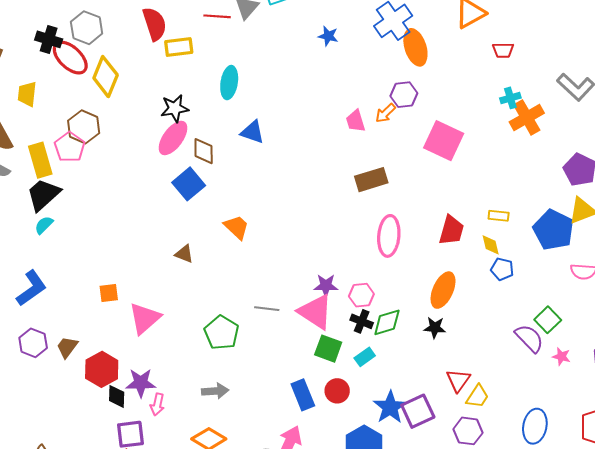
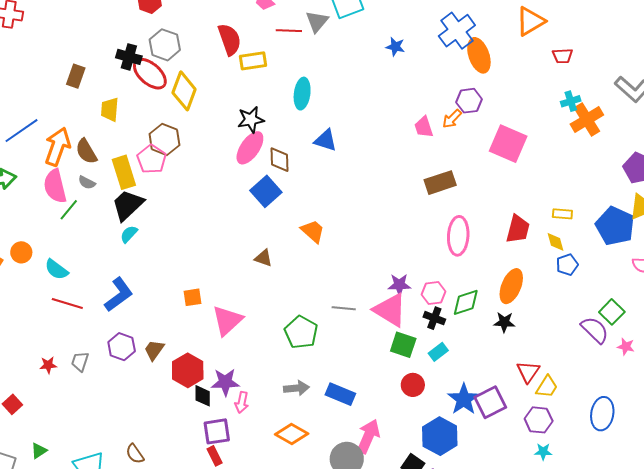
blue pentagon: (502, 269) -> (567, 265), turned -30
green diamond: (387, 322) -> (466, 302), moved
blue rectangle: (303, 395) -> (340, 394), moved, turned -44

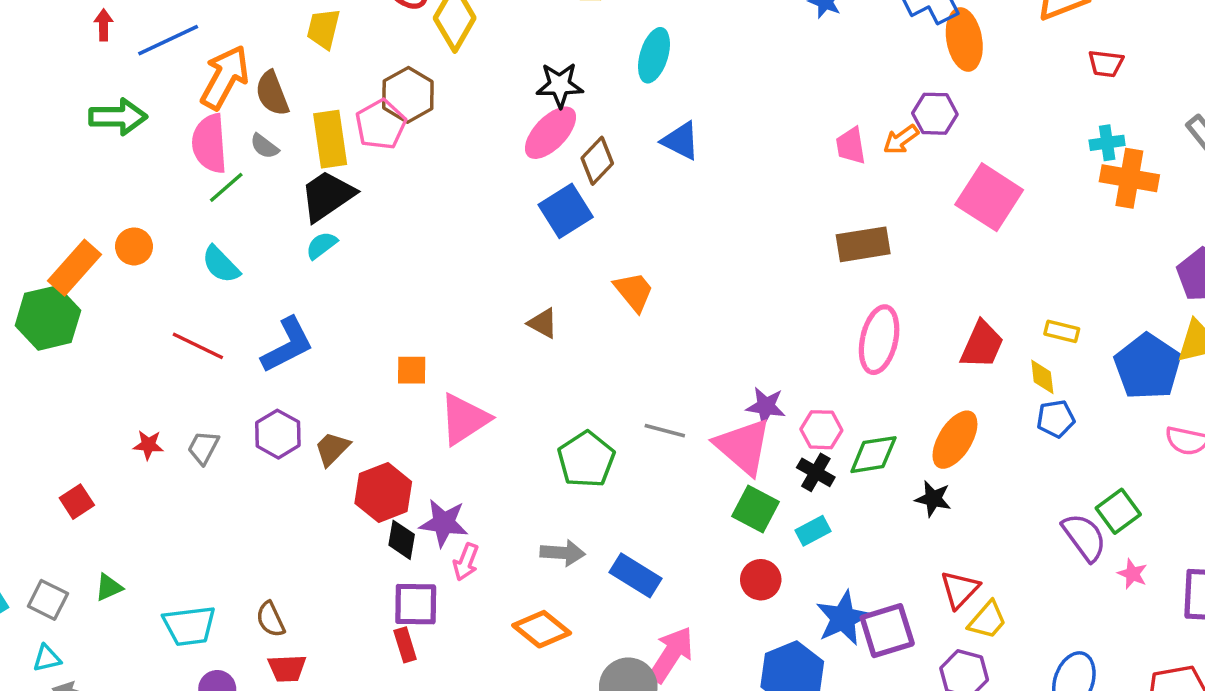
orange cross: (587, 120) -> (1129, 178), turned 32
brown diamond: (279, 160) -> (597, 161), turned 36
cyan semicircle: (56, 270) -> (221, 264), moved

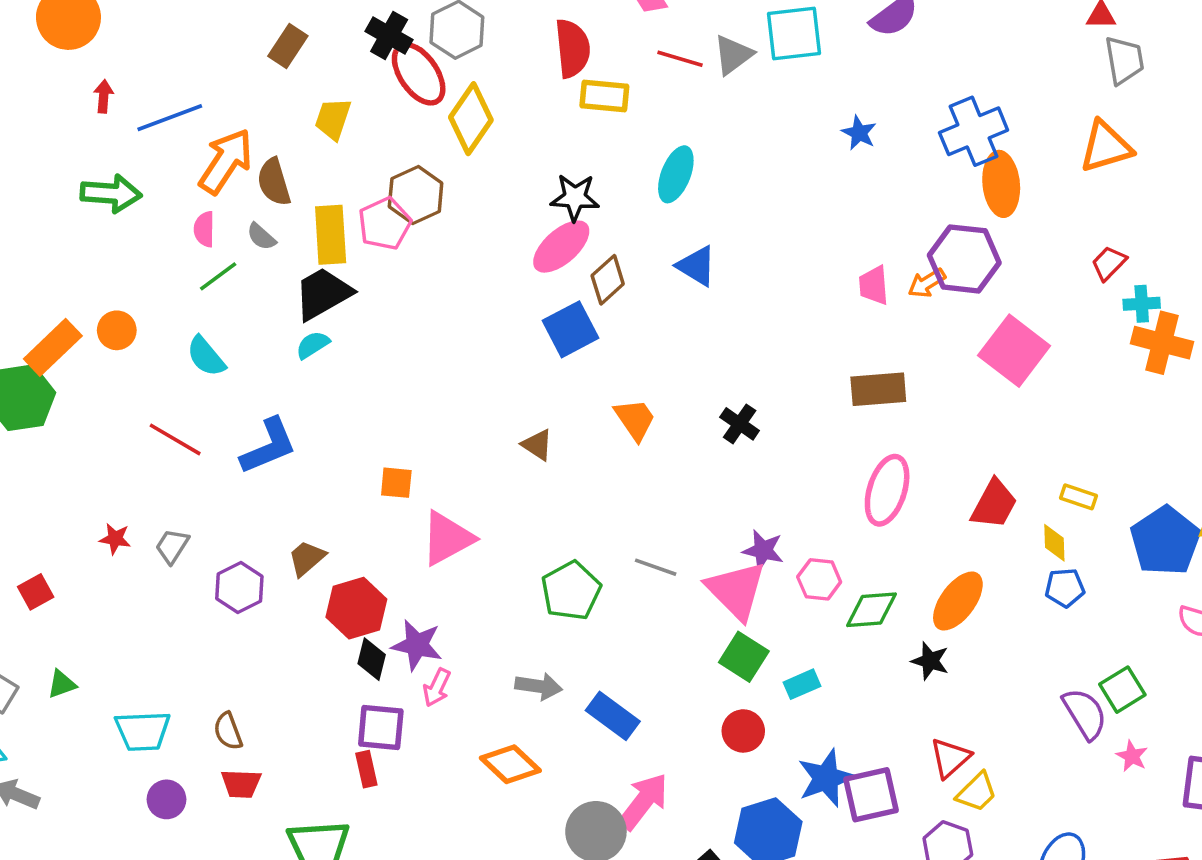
red trapezoid: (1106, 64) -> (1109, 263), moved, turned 123
purple hexagon: (935, 114) -> (964, 259), size x1.5
pink semicircle: (210, 144) -> (204, 229), size x0.6
purple hexagon: (278, 434) -> (239, 588), moved
black cross: (816, 472) -> (740, 424), moved

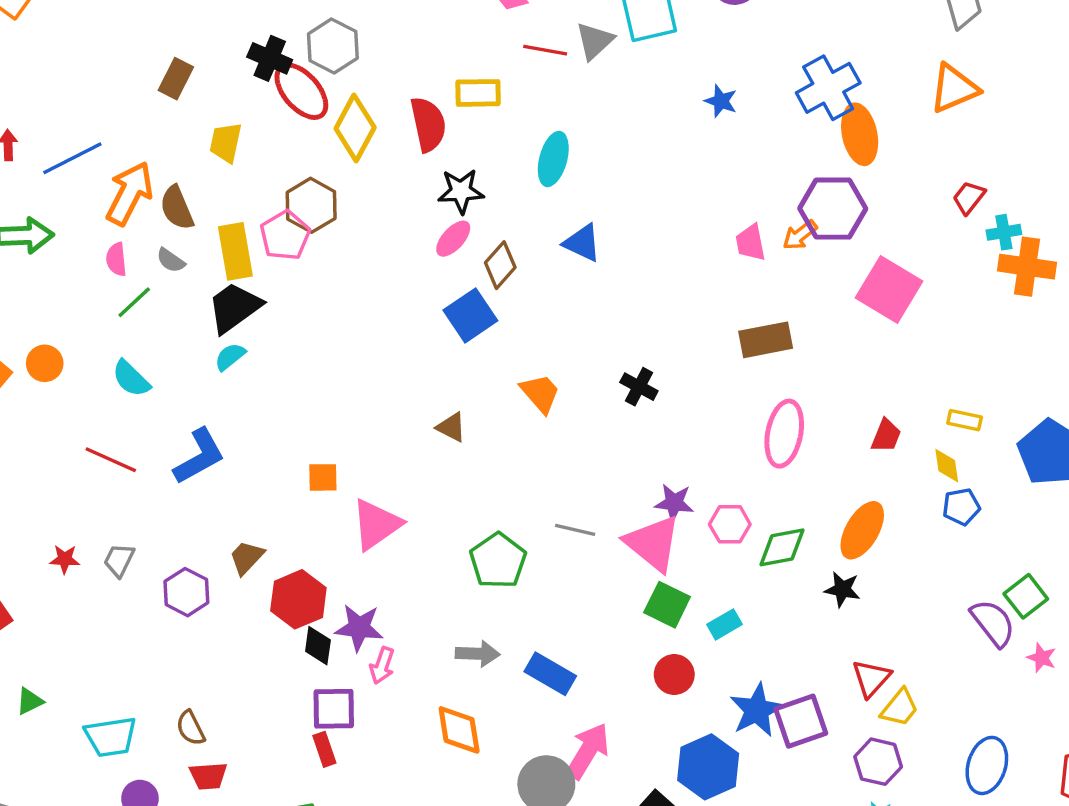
red semicircle: (572, 48) -> (428, 124), moved
pink ellipse: (561, 247) -> (453, 239), size x0.7
red trapezoid: (994, 504) -> (886, 436), size x0.7
orange diamond: (510, 764) -> (459, 730), turned 44

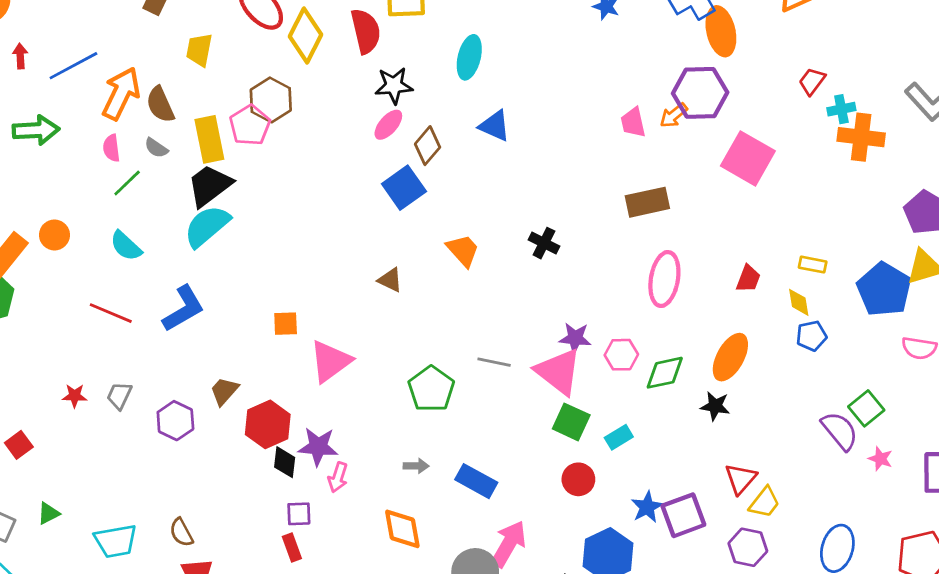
cyan semicircle: (230, 357) -> (207, 226), size x1.8
gray arrow: (477, 654) -> (416, 466), size x0.7
purple square: (334, 709) -> (299, 514), size x0.7
blue star: (757, 710) -> (647, 507), size x0.7

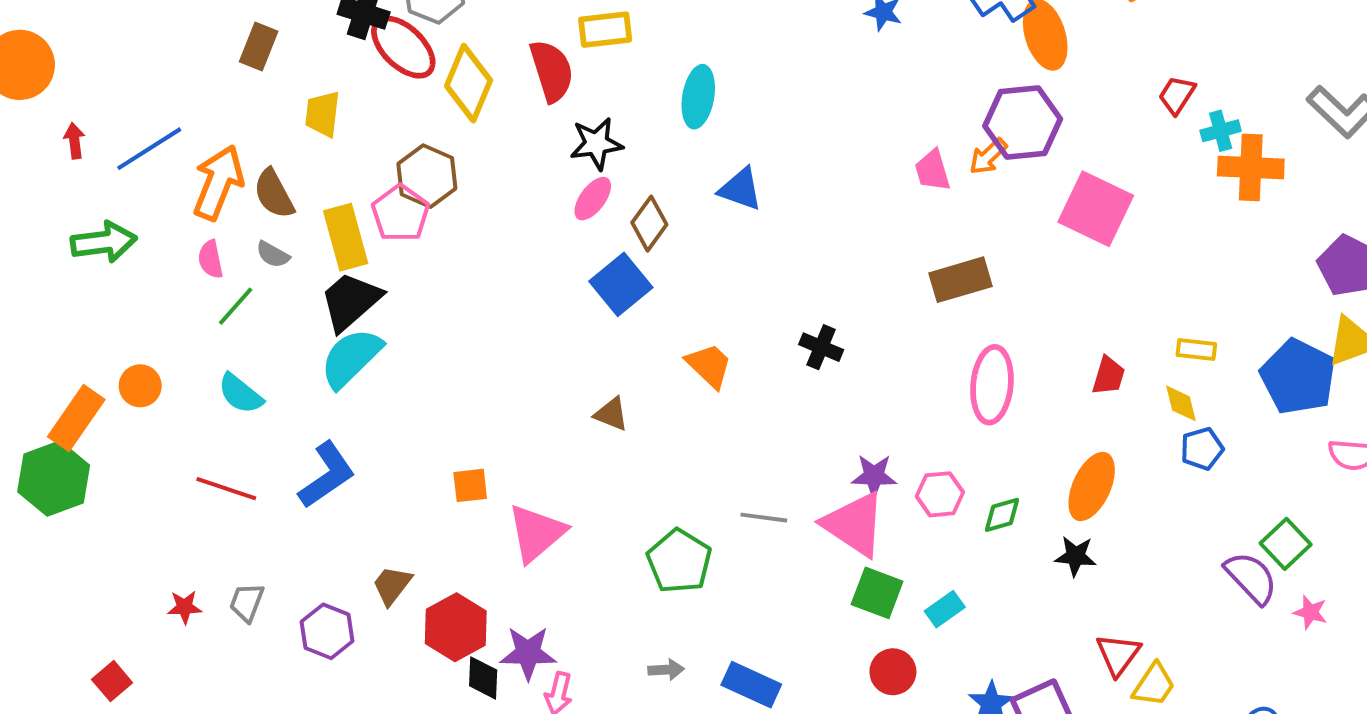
green diamond: (665, 373) -> (1002, 515), size x0.7

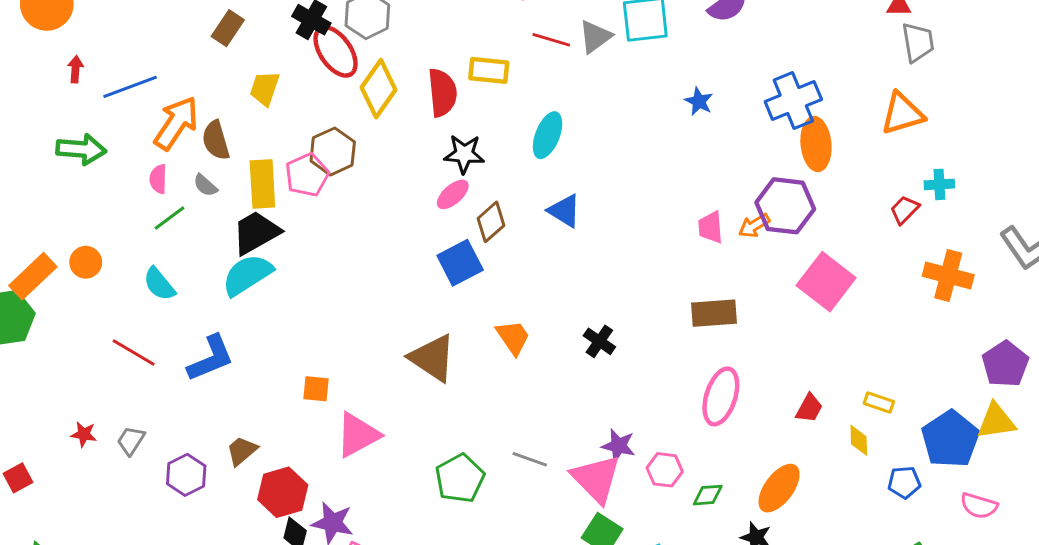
cyan cross: (1221, 131) -> (939, 184), moved
brown triangle: (611, 414) -> (432, 358), size x1.8
blue pentagon: (1202, 449) -> (904, 482), moved

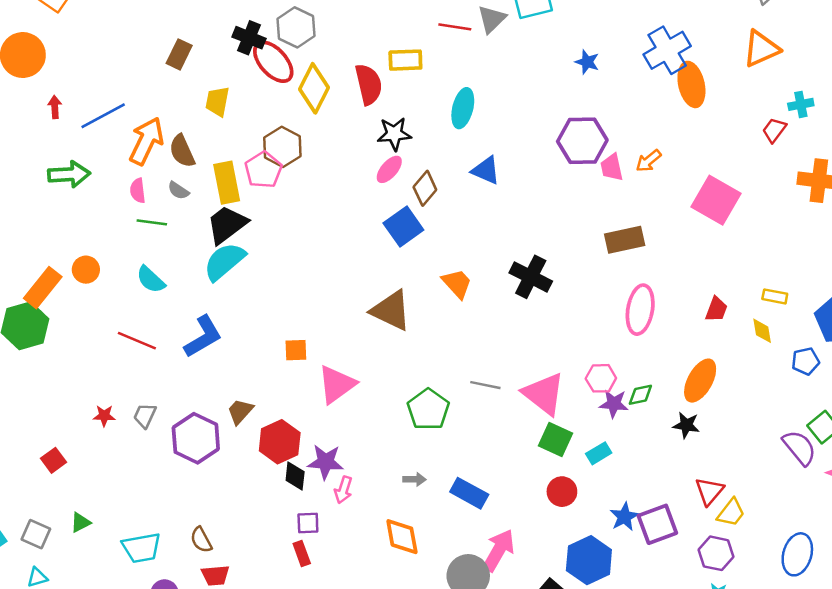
purple hexagon: (785, 206) -> (582, 141), moved
green line: (170, 218) -> (152, 222), turned 52
black cross: (599, 341) -> (531, 277), size x1.5
purple star: (618, 446) -> (614, 404), moved
purple hexagon: (186, 475) -> (196, 438), size x1.4

